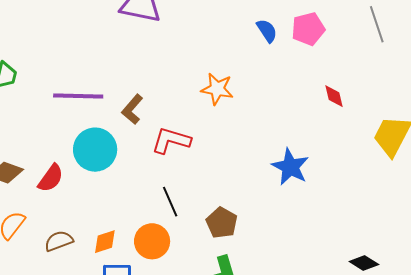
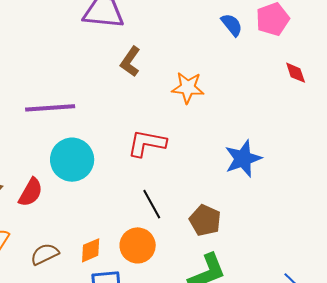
red diamond: (334, 96) -> (296, 73), moved
brown L-shape: (132, 109) -> (130, 62), moved
blue star: (290, 167) -> (243, 159), moved, turned 30

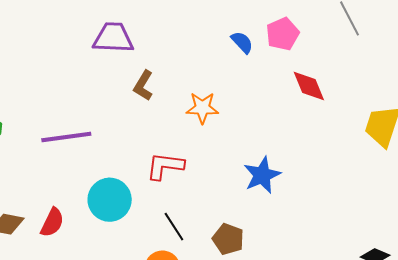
red diamond: (296, 73) -> (309, 86), size x1.5
cyan circle: (72, 160) -> (110, 200), moved

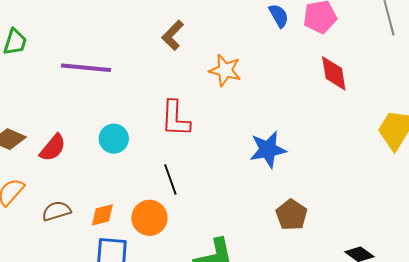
red L-shape: (165, 166) -> (175, 119), turned -108
cyan circle: (110, 200) -> (114, 139), size x0.7
brown pentagon: (228, 239) -> (291, 215), moved

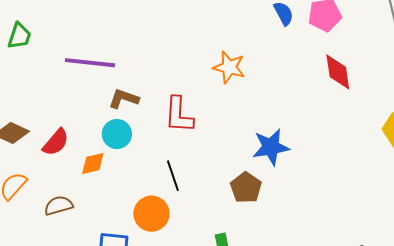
brown L-shape: (173, 35) -> (124, 99), moved, turned 64
orange diamond: (102, 215) -> (93, 164), moved
brown pentagon: (291, 215) -> (246, 188), moved

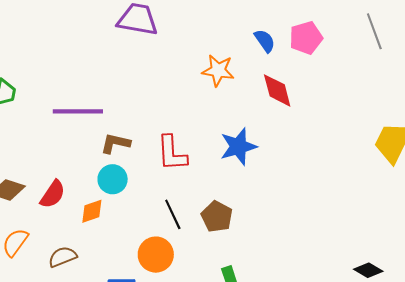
orange star: (229, 67) -> (218, 70), moved
red diamond: (338, 72) -> (277, 90), moved
blue star: (271, 147) -> (238, 147), moved
brown pentagon: (246, 188) -> (217, 217), moved

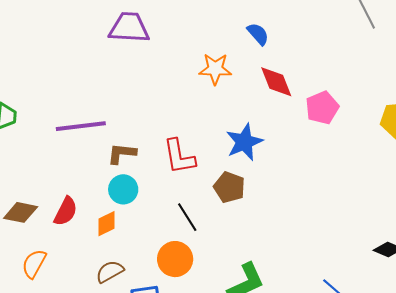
pink pentagon: (306, 38) -> (322, 108), moved
brown pentagon: (217, 217) -> (229, 187), moved
brown semicircle: (63, 257) -> (110, 272), moved

